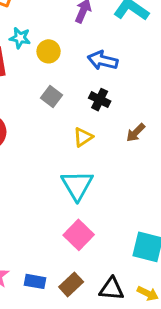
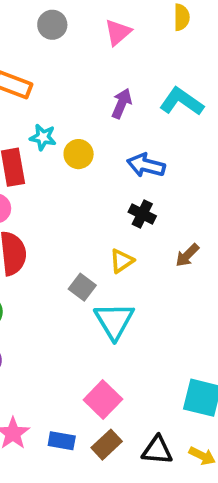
gray square: (52, 97) -> (82, 287), moved
pink square: (79, 235) -> (103, 400), moved

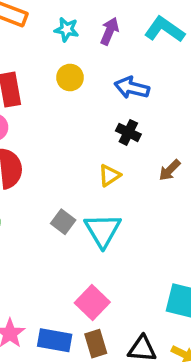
cyan star: (43, 137) -> (67, 29), moved
gray square: (82, 287) -> (63, 222), moved
blue rectangle: (62, 441) -> (55, 340), size x1.4
brown rectangle: (107, 445) -> (96, 344), turned -64

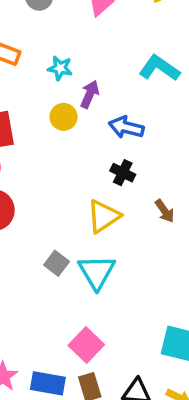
purple arrow: (109, 31) -> (90, 94), moved
brown arrow: (170, 170) -> (165, 211), turned -80
yellow triangle: (109, 175) -> (104, 216), size x1.5

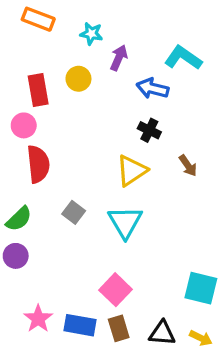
cyan L-shape: (159, 68) -> (183, 58), moved
yellow circle: (64, 117) -> (78, 79), moved
gray square: (57, 263) -> (74, 212), moved

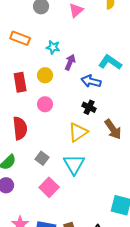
pink circle: (24, 125) -> (45, 104), moved
brown arrow: (188, 166) -> (113, 129), size x1.5
pink square: (115, 290) -> (49, 187), moved

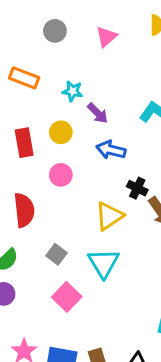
purple arrow: (70, 62) -> (98, 113), turned 112
blue arrow: (91, 81) -> (111, 150), moved
black cross: (89, 107) -> (137, 188), moved

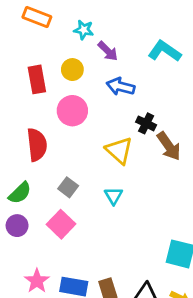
pink circle: (61, 175) -> (72, 111), size x1.4
yellow triangle: (109, 216) -> (119, 150), turned -44
cyan triangle: (103, 263) -> (113, 196), size x0.6
pink square: (67, 297) -> (61, 224), moved

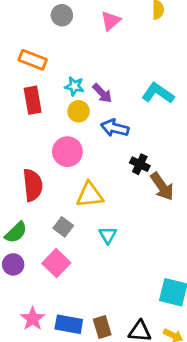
cyan star: (84, 30) -> (74, 86), moved
yellow circle: (72, 70) -> (79, 111), moved
red rectangle: (37, 79) -> (33, 100), moved
yellow triangle: (119, 150) -> (90, 195), moved, turned -48

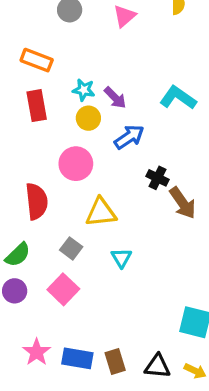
blue arrow: (115, 128) -> (129, 137), turned 132

